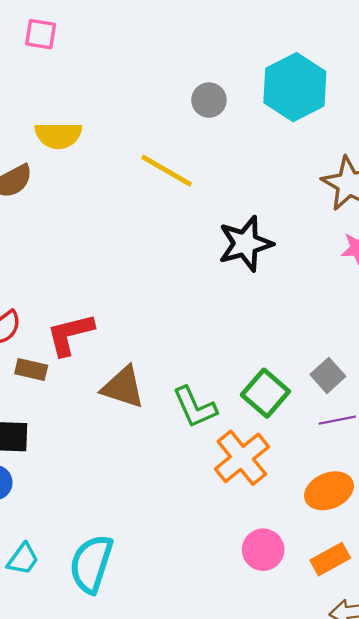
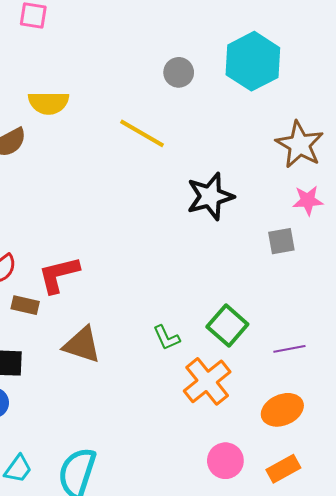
gray square: (328, 375) -> (281, 241), moved, turned 32
brown triangle: (123, 387) -> (82, 345), moved
green L-shape: (195, 407) -> (166, 338), size x0.7

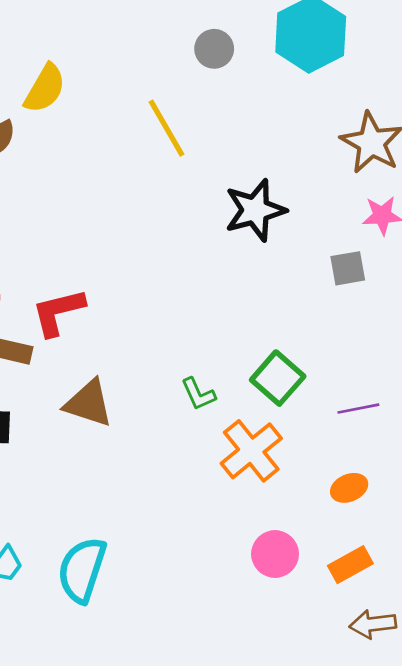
yellow semicircle: (49, 103) -> (45, 88), turned -60
yellow line: (142, 133) -> (167, 128), turned 30
orange ellipse: (282, 410) -> (349, 488), size x0.7

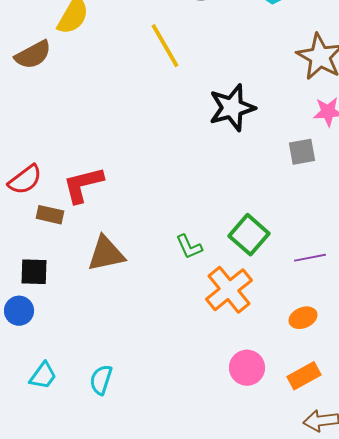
brown triangle: (89, 403) -> (106, 254), turned -30
cyan semicircle: (82, 570) -> (101, 380), size x0.6

